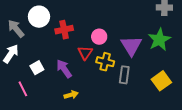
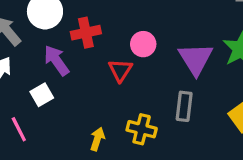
yellow cross: (105, 62) -> (142, 129), moved
purple arrow: (64, 69) -> (56, 60), moved
yellow arrow: (71, 95) -> (97, 139), turned -56

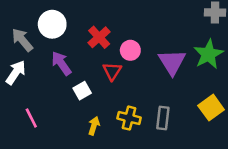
red cross: (86, 33) -> (99, 37), moved, turned -30
white square: (42, 95) -> (82, 91), moved
gray rectangle: (184, 106) -> (163, 118), moved

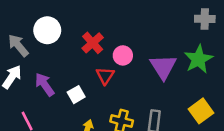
purple arrow: (61, 63) -> (45, 84), moved

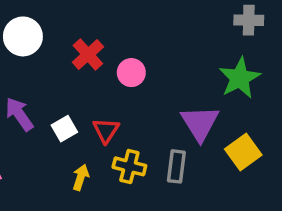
purple triangle: (163, 67) -> (200, 123), moved
red triangle: (105, 76) -> (106, 130), moved

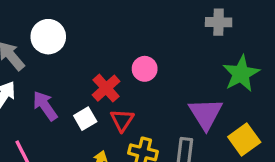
gray cross: (249, 20) -> (219, 22), moved
red cross: (88, 54) -> (106, 88), moved

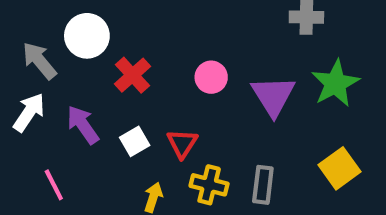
red cross: (106, 88) -> (132, 75), moved
purple triangle: (206, 114) -> (273, 96), moved

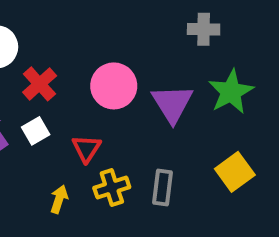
pink circle: (211, 77) -> (114, 86), size x1.5
white square: (135, 141) -> (36, 131), moved
yellow cross: (209, 185) -> (112, 187), turned -32

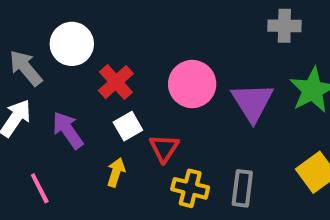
white square: (36, 131) -> (128, 126), moved
yellow cross: (112, 187) -> (190, 188), turned 32
yellow arrow: (59, 199) -> (116, 172), moved

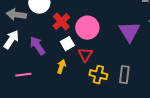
gray arrow: (26, 68) -> (16, 15), turned -42
pink circle: (192, 84) -> (87, 28), moved
pink line: (40, 188) -> (23, 75), turned -70

